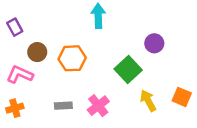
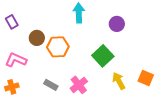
purple circle: (154, 43) -> (117, 24), moved
brown circle: (37, 52) -> (37, 38), moved
gray rectangle: (63, 106) -> (51, 85), turned 32

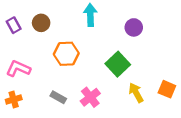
brown circle: (37, 38) -> (41, 23), moved

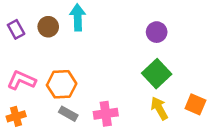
cyan arrow: (90, 15) -> (78, 17), moved
orange hexagon: (66, 54) -> (62, 84), moved
green square: (118, 64) -> (157, 74), moved
pink cross: (90, 97) -> (106, 114), turned 30

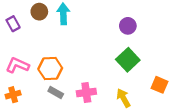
brown circle: (48, 27) -> (39, 12), moved
yellow arrow: (159, 108) -> (123, 98), moved

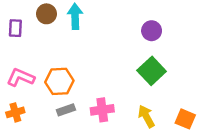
purple rectangle: (13, 24) -> (15, 28), turned 32
orange square: (160, 85) -> (185, 119), moved
gray rectangle: (56, 93) -> (66, 110), turned -48

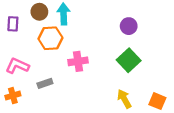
orange hexagon: (59, 81) -> (50, 38), moved
gray rectangle: (66, 110) -> (45, 83), moved
pink cross: (102, 110) -> (78, 61), moved

